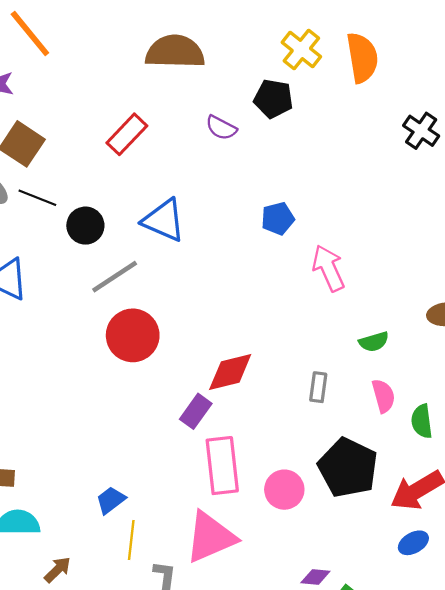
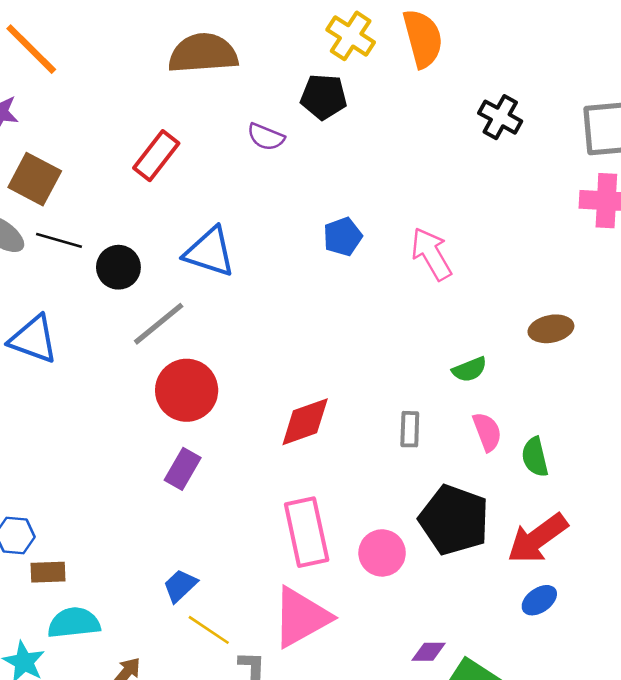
pink arrow: (328, 268) -> (431, 254), moved
purple rectangle: (196, 411) -> (183, 469), moved
yellow line: (131, 540) -> (209, 630), turned -57

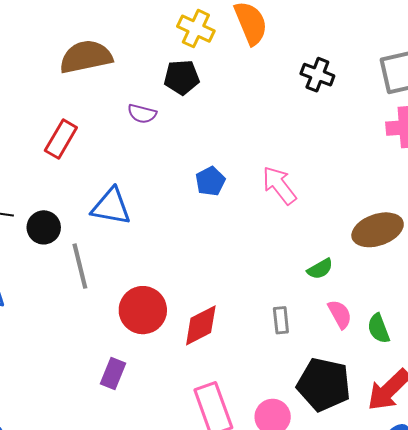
gray line: (159, 324) -> (80, 266), turned -57
brown ellipse: (551, 329) -> (378, 230), size x1.5
red circle: (187, 390) -> (143, 310), moved

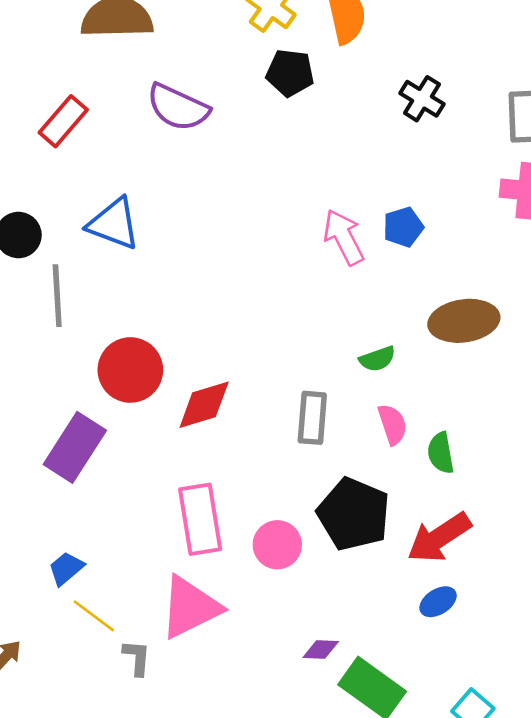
black pentagon: (182, 77) -> (290, 73), moved
purple semicircle: (142, 114) -> (178, 107), size x1.6
blue pentagon: (210, 181) -> (403, 227), moved
gray rectangle: (281, 320) -> (312, 418), size x1.4
purple rectangle: (113, 374) -> (75, 447), size x1.6

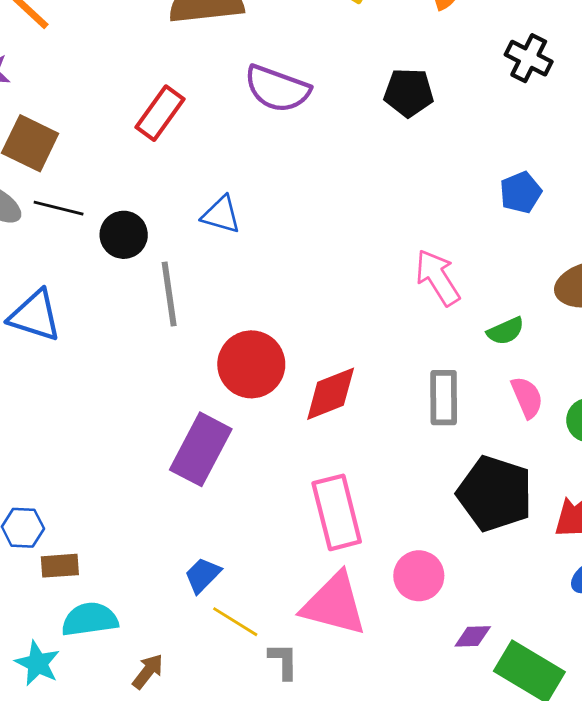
black pentagon: (290, 73) -> (409, 92), moved
blue triangle: (114, 224) -> (221, 215), size x0.7
pink arrow: (344, 237) -> (438, 278), moved
pink circle: (277, 545) -> (419, 576), moved
pink triangle: (190, 607) -> (334, 604), turned 46

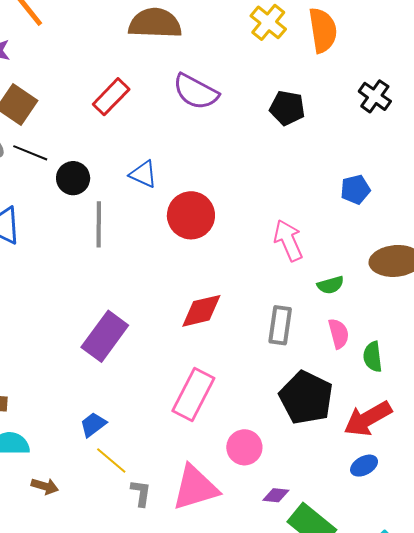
red circle: (251, 364) -> (191, 215), moved
pink rectangle: (337, 512) -> (193, 395), turned 33
pink triangle: (334, 604) -> (195, 488), moved, turned -40
brown arrow: (148, 671) -> (45, 486), turned 60

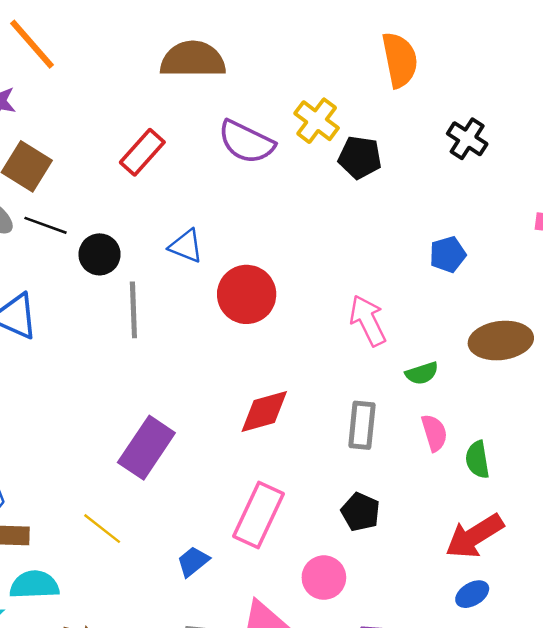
yellow cross: (268, 22) -> (317, 121), moved
black pentagon: (306, 398) -> (360, 512), moved, size x0.6
blue trapezoid: (93, 425) -> (193, 562), moved
yellow line: (111, 460) -> (102, 529), moved

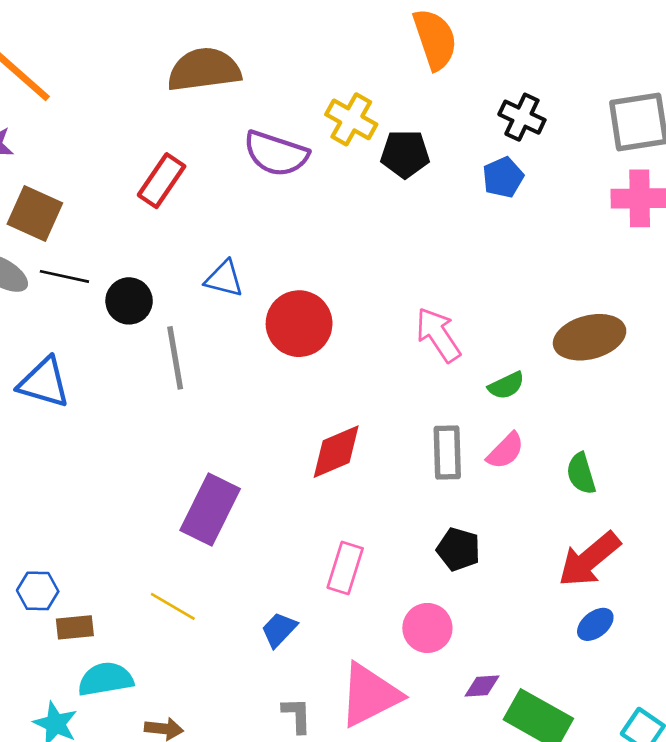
blue pentagon: (448, 254) -> (503, 177), moved
pink semicircle: (434, 433) -> (505, 451), moved, turned 69
pink rectangle: (258, 515) -> (345, 568), size x0.7

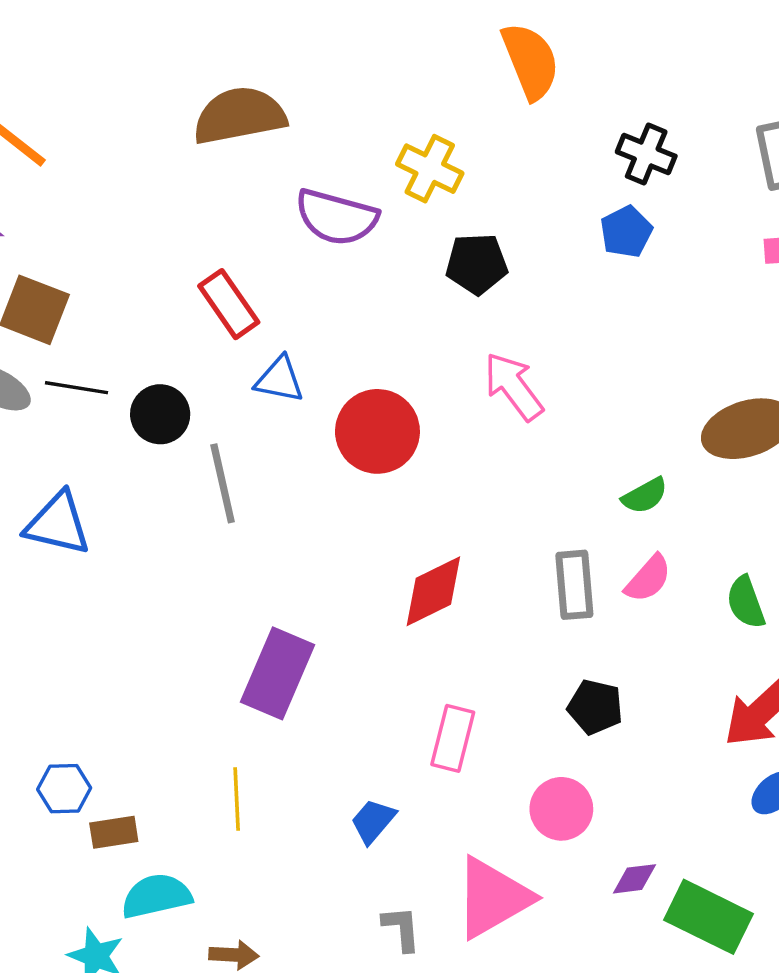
black pentagon: (405, 154) -> (477, 264), moved
red rectangle: (162, 181) -> (229, 304), moved, turned -66
pink arrow: (438, 335) -> (514, 386), moved
yellow line: (173, 606) -> (237, 799), turned 60

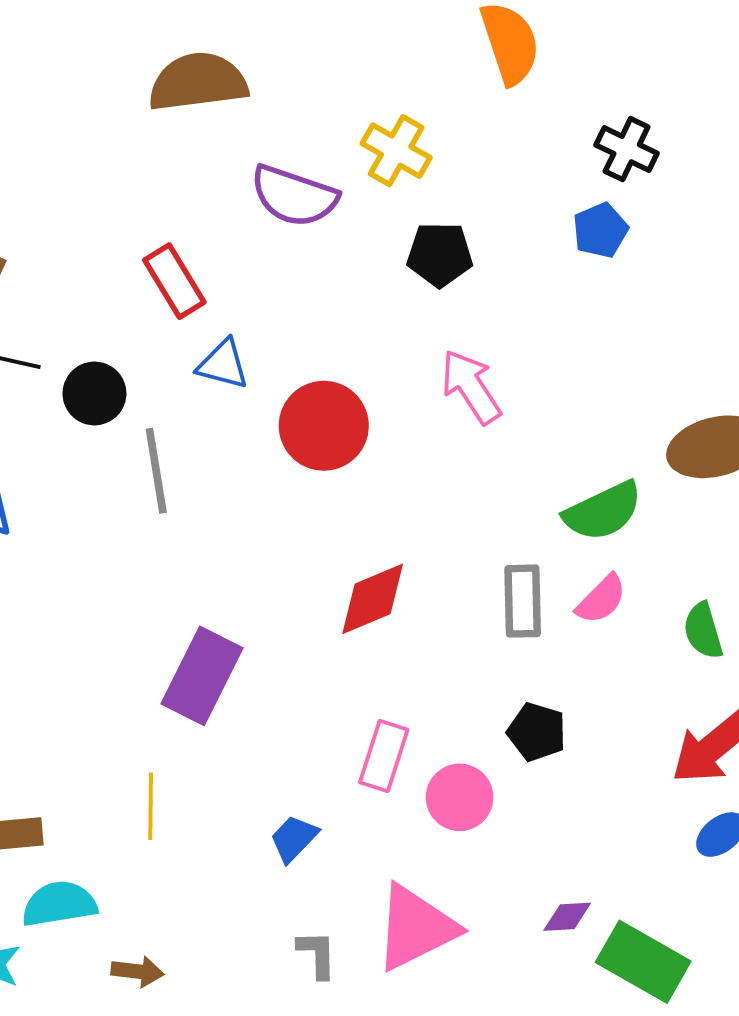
green semicircle: (645, 496) -> (603, 511), size x1.6
pink circle: (561, 809) -> (460, 797), moved

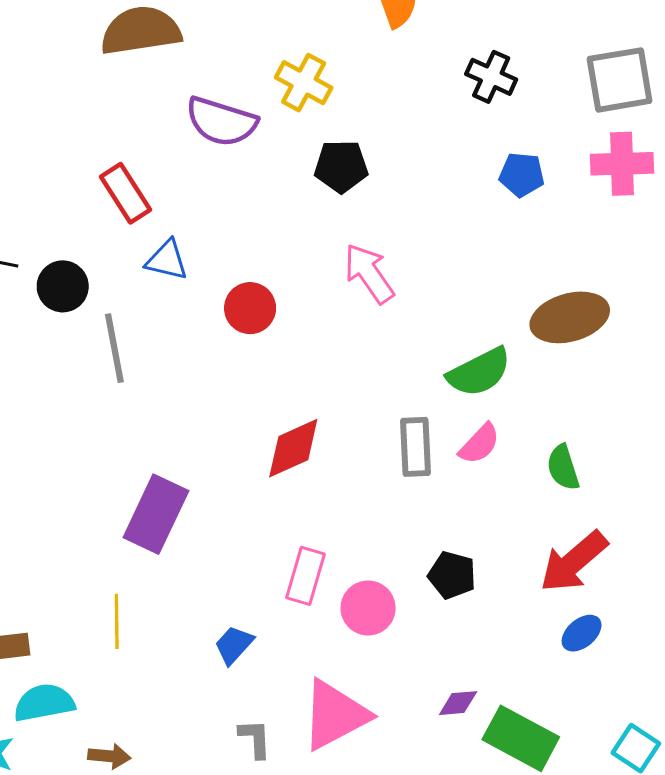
blue pentagon: (600, 230) -> (522, 175), moved, turned 30
red circle: (324, 426) -> (250, 308), size x0.7
black pentagon: (537, 732) -> (452, 575), moved

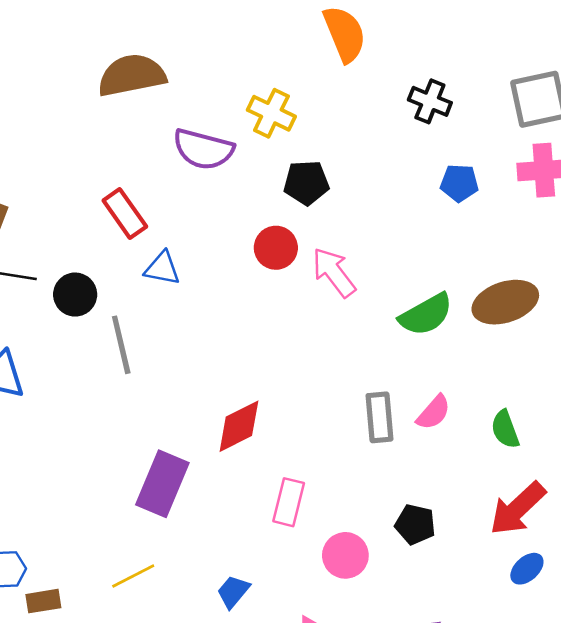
red circle: (250, 308) -> (276, 248), moved
green semicircle: (479, 372) -> (426, 315), moved
red diamond: (293, 448) -> (239, 426), moved
pink rectangle: (305, 576) -> (289, 502), moved
yellow line: (117, 621) -> (133, 576), turned 66

